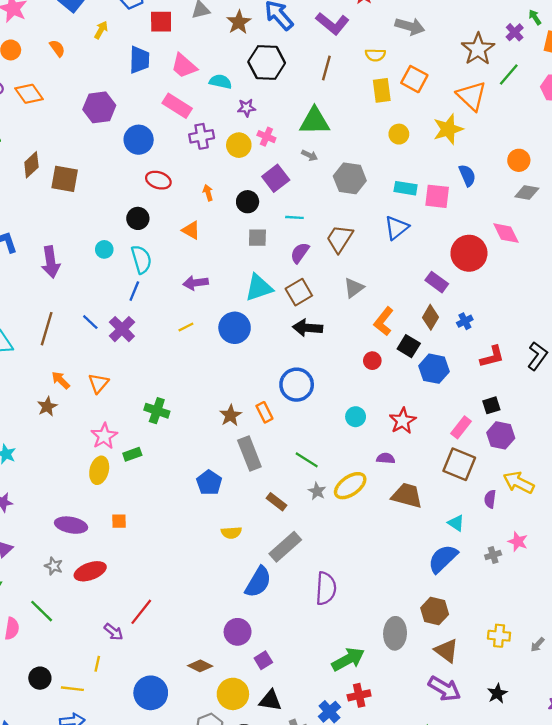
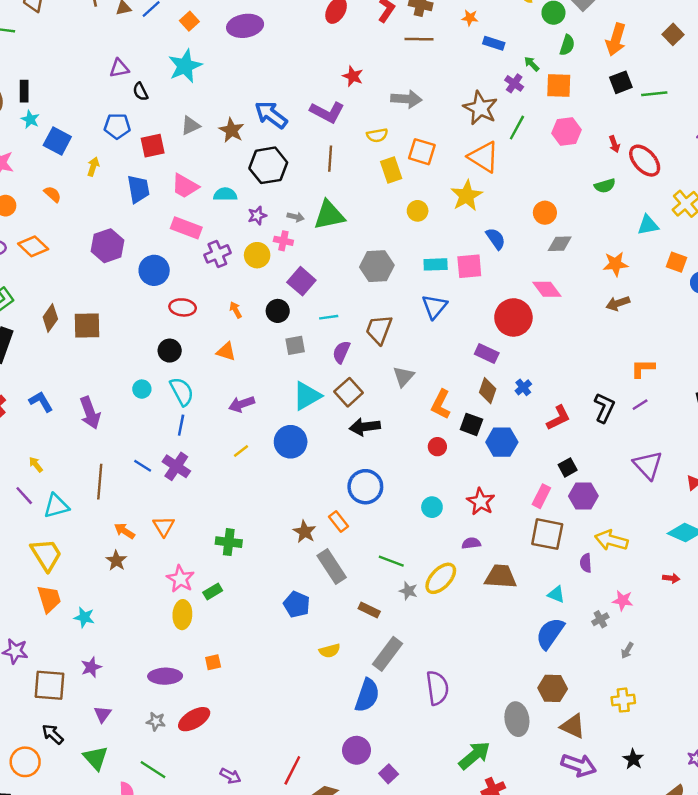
gray arrow: (310, 155) -> (296, 217), moved
red line: (141, 612) -> (292, 770), moved
gray arrow: (538, 645) -> (627, 651), moved

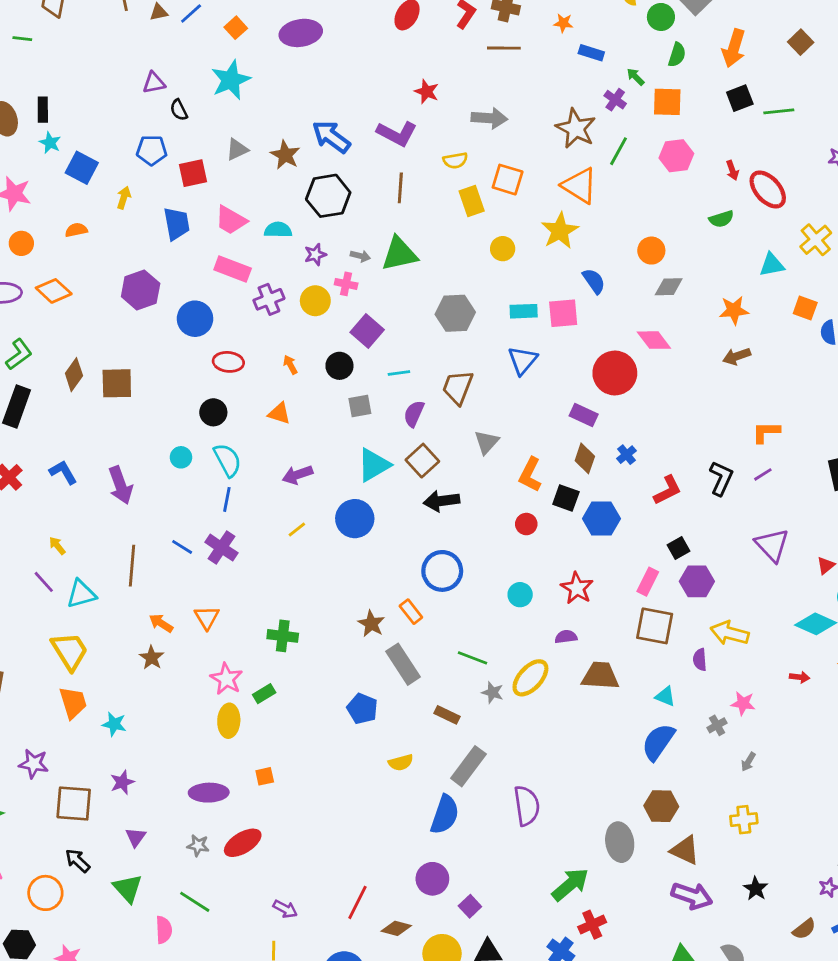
orange semicircle: (52, 194) -> (76, 230), turned -54

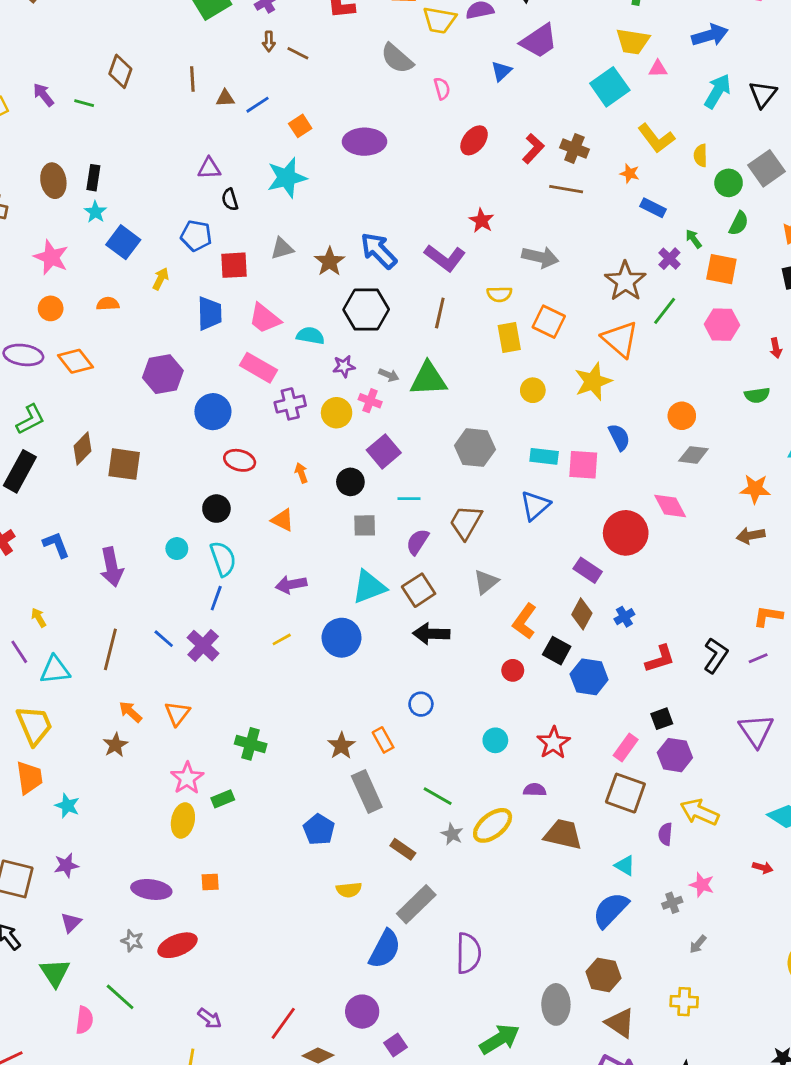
blue circle: (442, 571) -> (421, 704), size x0.6

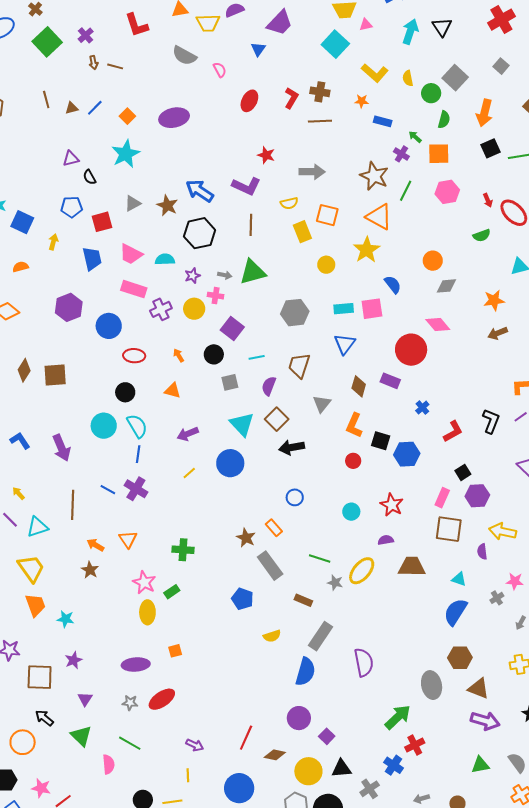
cyan circle: (177, 549) -> (104, 426), size x1.6
cyan triangle: (369, 587) -> (242, 424), turned -40
brown diamond: (582, 614) -> (359, 386), moved

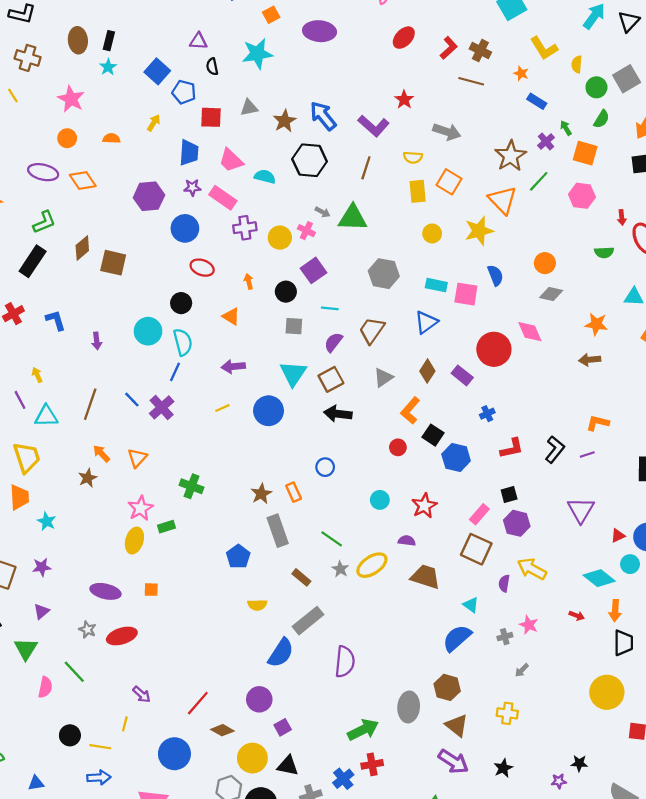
blue square: (22, 222) -> (157, 71), moved
purple star: (192, 276) -> (192, 187), moved
purple arrow: (61, 448) -> (97, 341), size x0.6

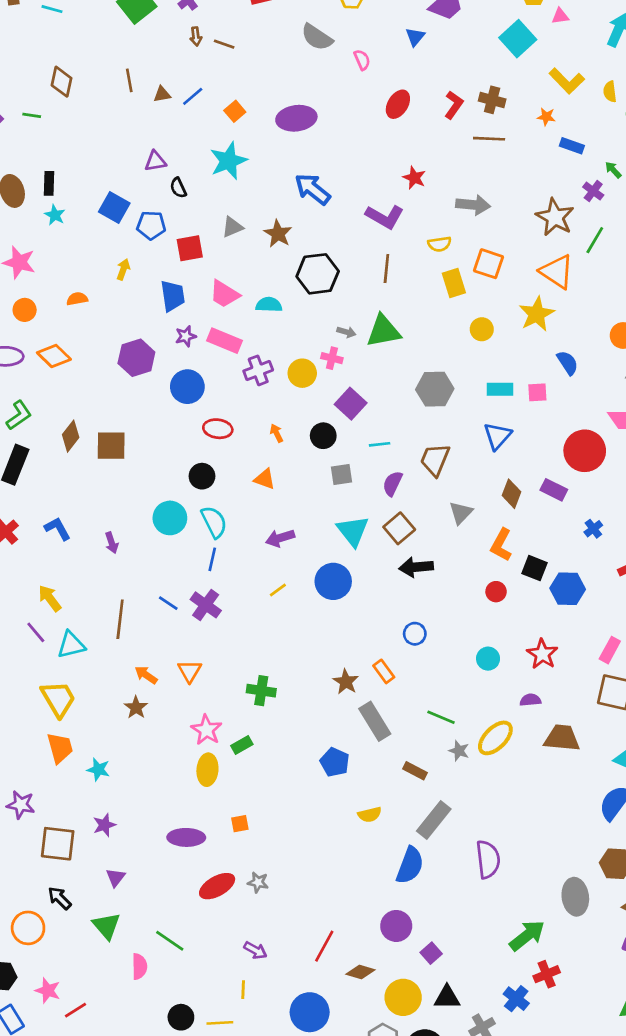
blue arrow: (323, 116) -> (313, 189), moved
pink square: (466, 294) -> (537, 392), size x0.7
yellow arrow: (37, 375) -> (50, 598), size x1.5
gray star: (87, 630) -> (258, 882), moved

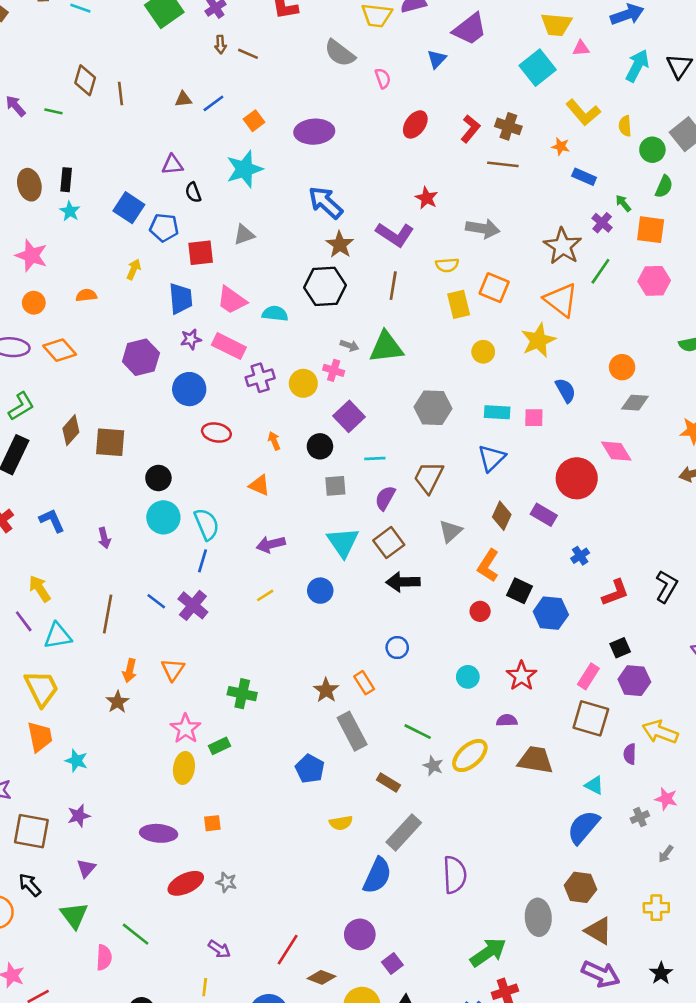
brown line: (129, 80) -> (120, 94), moved
brown star: (278, 234) -> (340, 245), moved
black circle: (202, 476) -> (158, 478), moved
blue circle: (333, 581) -> (320, 591), size x0.7
orange arrow: (146, 675) -> (130, 671), turned -115

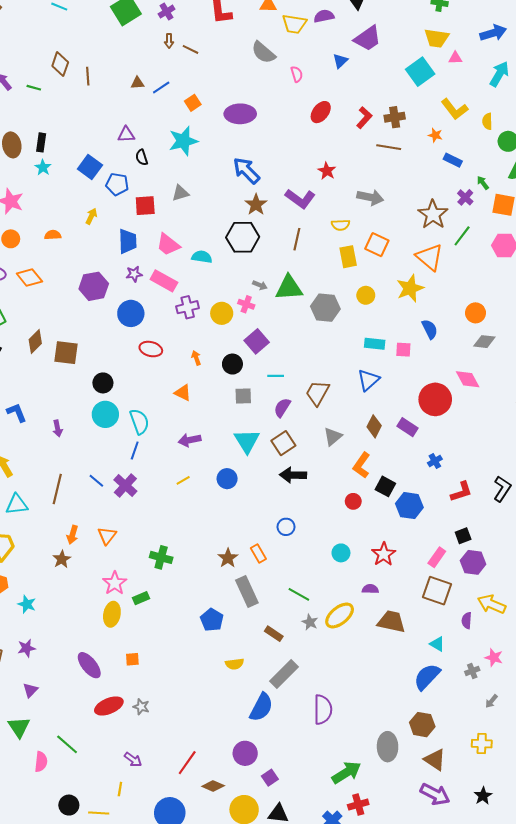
brown cross: (508, 126) -> (395, 117), turned -30
gray hexagon: (433, 408) -> (325, 308), moved
purple ellipse: (159, 833) -> (89, 665), turned 44

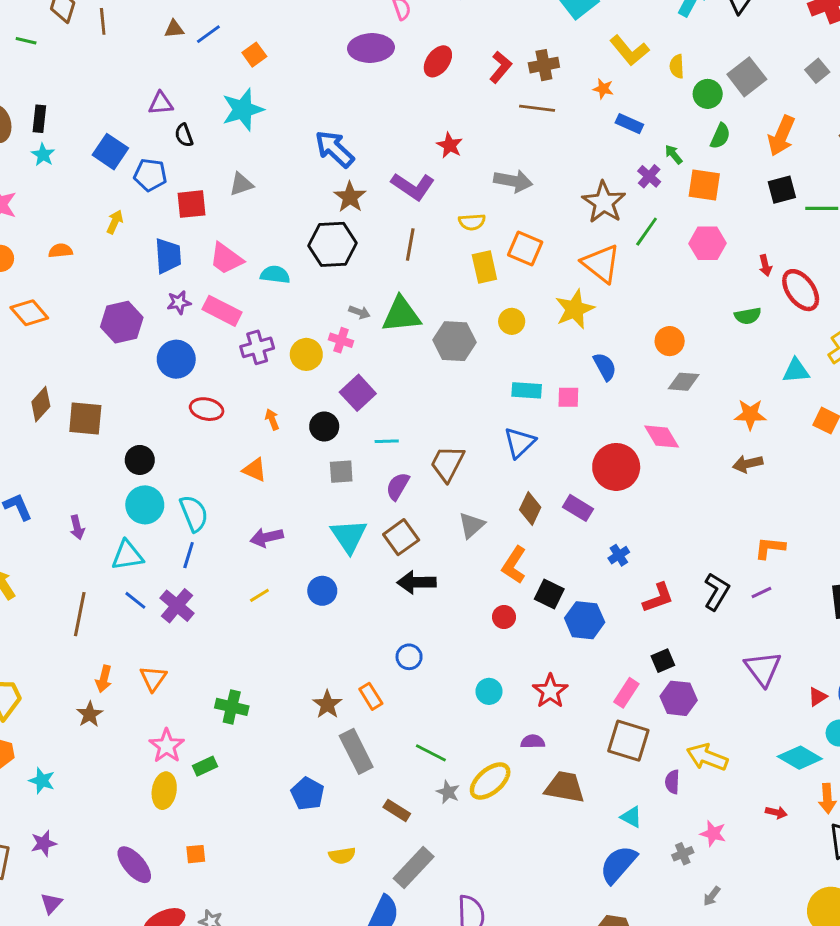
purple ellipse: (240, 114) -> (371, 48), moved
cyan triangle: (17, 504) -> (127, 555), moved

